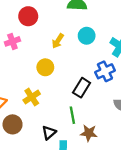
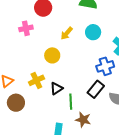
black rectangle: (82, 88) -> (96, 89), moved
black triangle: (49, 133) -> (56, 88), moved

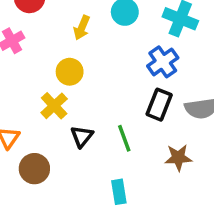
yellow cross: (36, 80) -> (54, 106), moved
black triangle: (56, 88) -> (82, 136), moved
brown star: (83, 120) -> (178, 158), moved

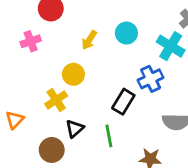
black rectangle: (159, 105) -> (123, 102), moved
brown circle: (34, 169) -> (52, 150), moved

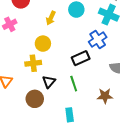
yellow cross: (56, 100) -> (33, 63), turned 35
black rectangle: (123, 102) -> (81, 58), turned 42

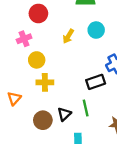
yellow circle: (43, 44) -> (37, 60), moved
black triangle: (49, 82) -> (64, 114), moved

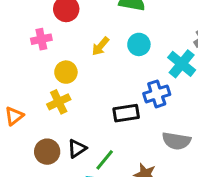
yellow circle: (37, 60) -> (66, 72), moved
yellow cross: (45, 82) -> (59, 102), turned -35
green line: (86, 108) -> (105, 160), moved, turned 42

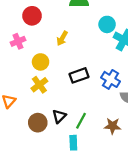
cyan circle: (139, 44) -> (107, 24), moved
blue cross: (157, 94) -> (111, 79), moved, turned -30
black rectangle: (126, 113) -> (79, 75), moved

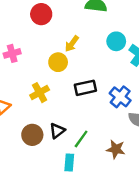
cyan circle: (107, 24) -> (116, 41), moved
pink cross: (18, 41) -> (12, 53), moved
yellow circle: (41, 62) -> (58, 62), moved

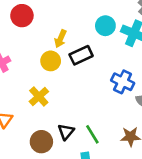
black rectangle: (85, 88) -> (81, 55), moved
green line: (81, 139) -> (92, 134), turned -54

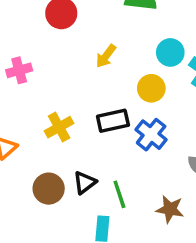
black rectangle: (81, 55) -> (113, 121), moved
yellow circle: (51, 61) -> (151, 88), moved
blue cross: (123, 82) -> (151, 135), moved

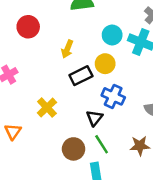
black rectangle: (113, 121) -> (81, 76), moved
black triangle: (85, 183) -> (95, 118), moved
brown circle: (49, 189) -> (74, 149), moved

